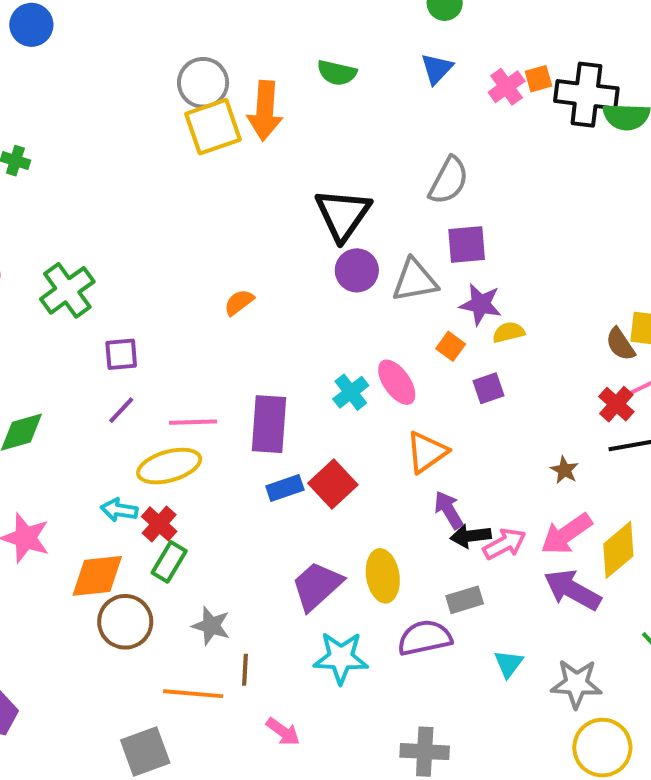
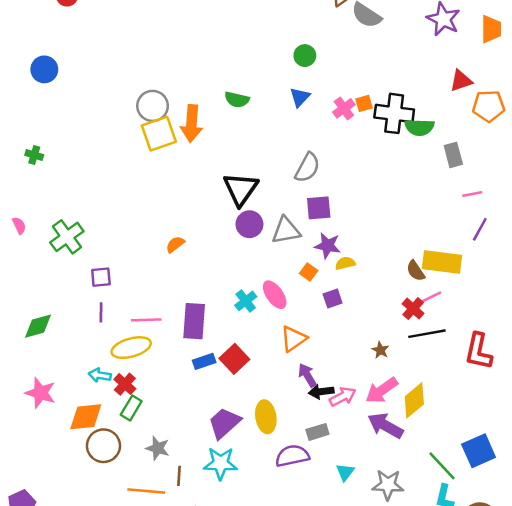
purple line: (121, 410) -> (101, 312), turned -42
cyan star: (341, 658) -> (221, 463), moved

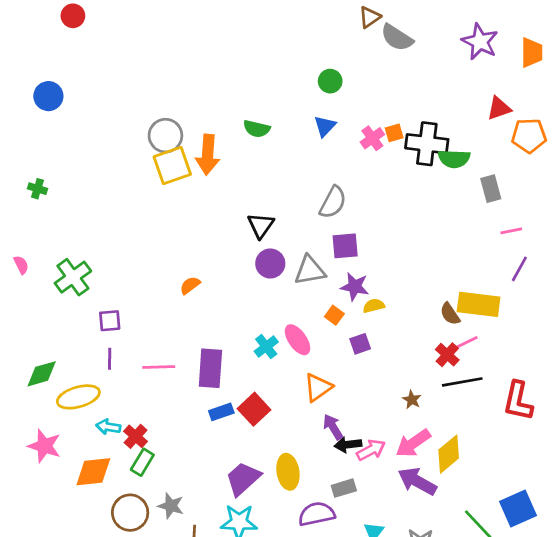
black triangle: (241, 189) -> (261, 225), size x0.7
yellow ellipse: (131, 348) -> (78, 397), moved
brown circle: (103, 446) -> (130, 513), moved

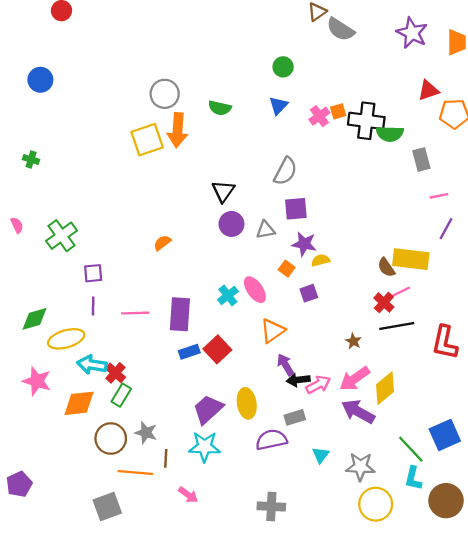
gray circle: (165, 136) -> (165, 94), moved
gray triangle: (310, 270) -> (265, 230), size x0.7
cyan arrow: (108, 427) -> (92, 365), size x1.4

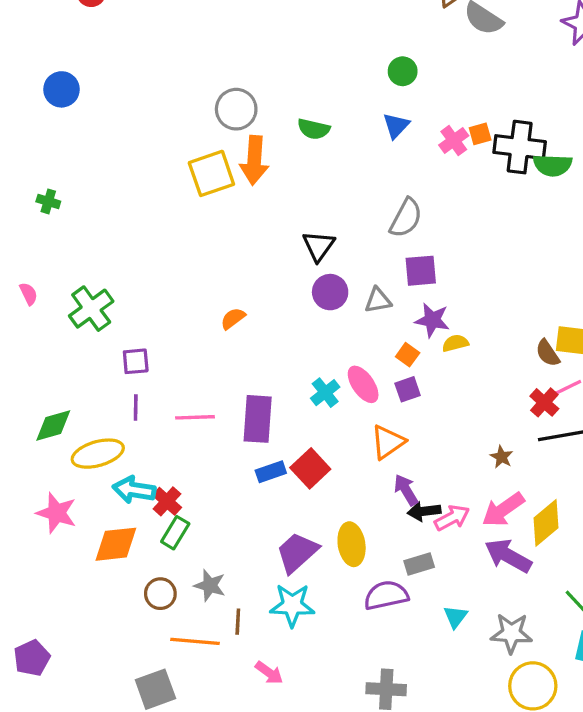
purple square: (309, 293) -> (408, 389), moved
brown circle: (111, 439) -> (160, 594), size x0.7

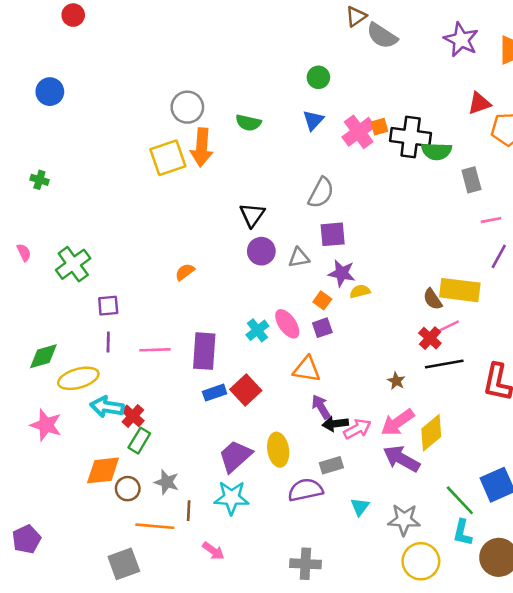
pink cross: (454, 140) -> (359, 132), size x1.4
orange triangle: (388, 442) -> (307, 369), turned 44
orange diamond: (116, 544) -> (103, 470), moved

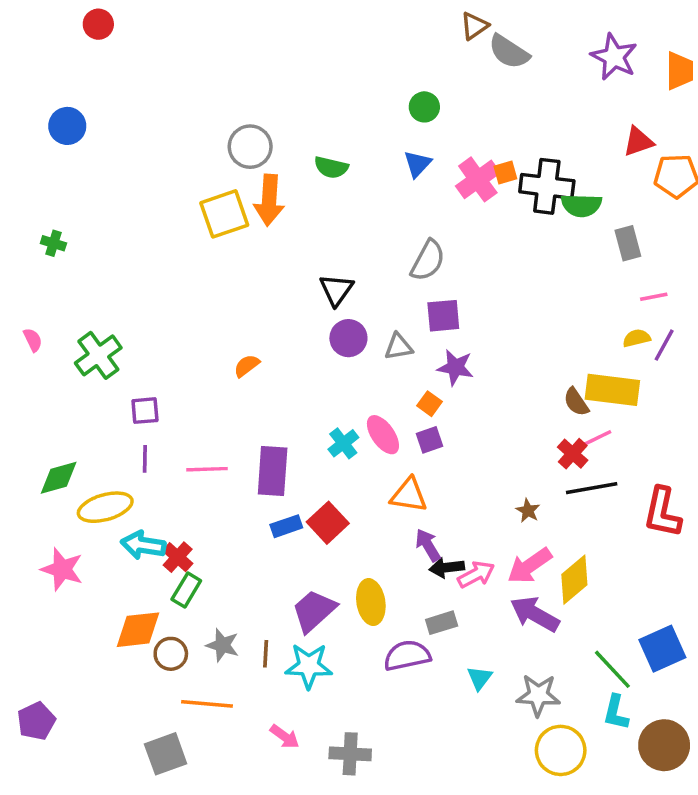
yellow semicircle: (360, 291) -> (637, 338), moved
brown line: (189, 511) -> (266, 654), moved
gray cross: (305, 564) -> (350, 754), moved

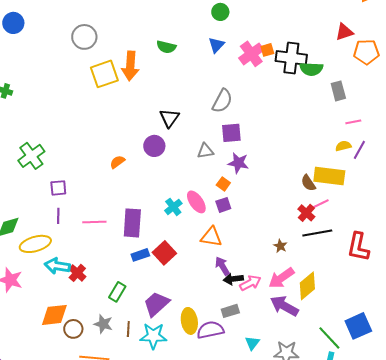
gray circle: (250, 147) -> (84, 37), moved
purple circle: (348, 338) -> (154, 146), moved
green rectangle: (186, 590) -> (117, 292), moved
yellow ellipse: (371, 602) -> (189, 321), moved

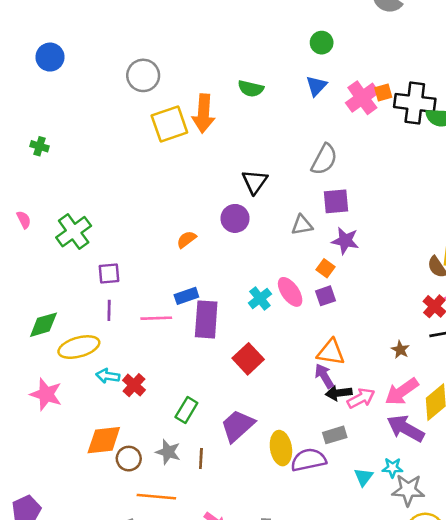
orange triangle: (211, 237) -> (331, 352), moved
blue rectangle: (140, 255) -> (186, 296), moved
cyan arrow: (57, 266) -> (108, 376), size x0.7
cyan star: (153, 336) -> (392, 468), moved, size x0.6

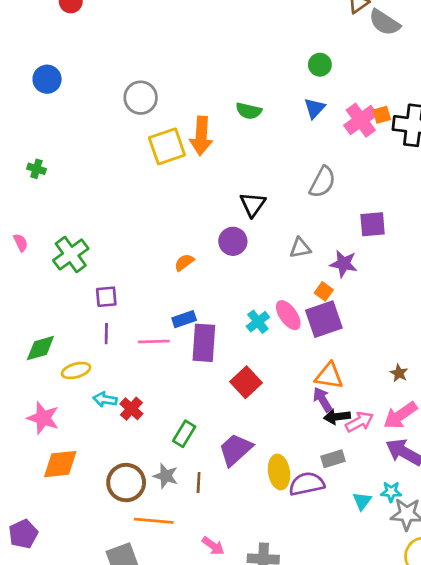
purple square: (336, 201) -> (373, 224), moved
purple square: (326, 296) -> (324, 319), size x1.8
yellow ellipse: (79, 347) -> (76, 370), size x0.7
orange diamond: (104, 440) -> (60, 464), moved
brown circle: (129, 459) -> (126, 483), size x1.5

